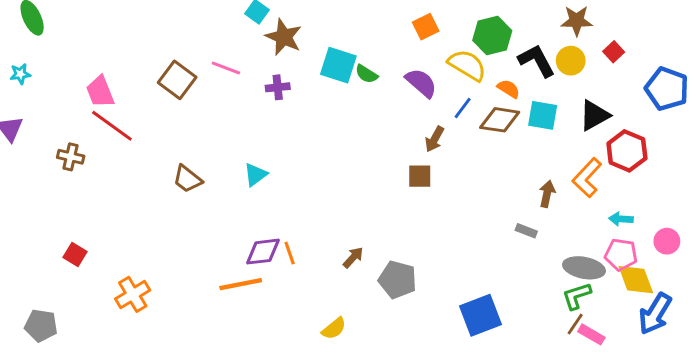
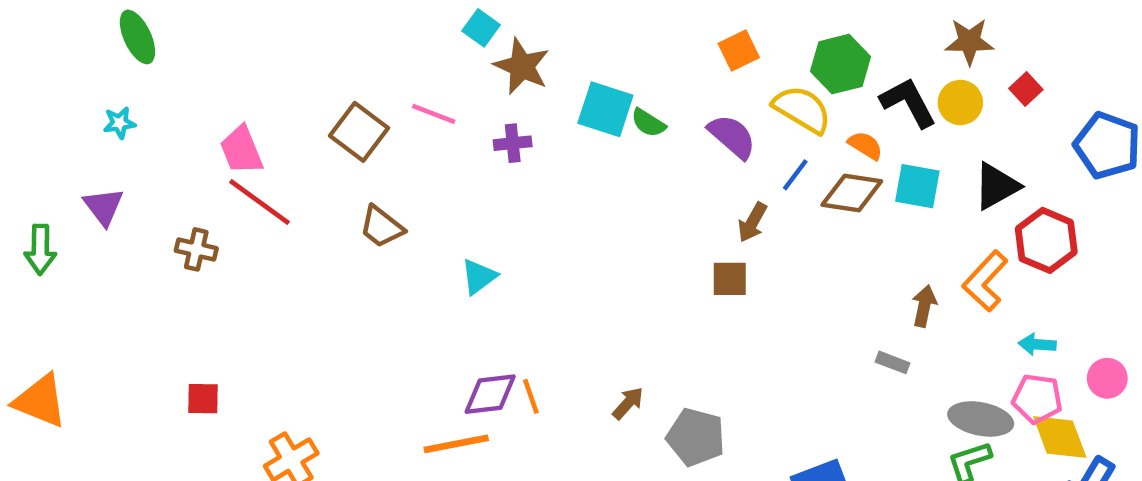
brown trapezoid: (187, 179) -> (382, 227), moved
red square: (75, 254) -> (203, 399), turned -30

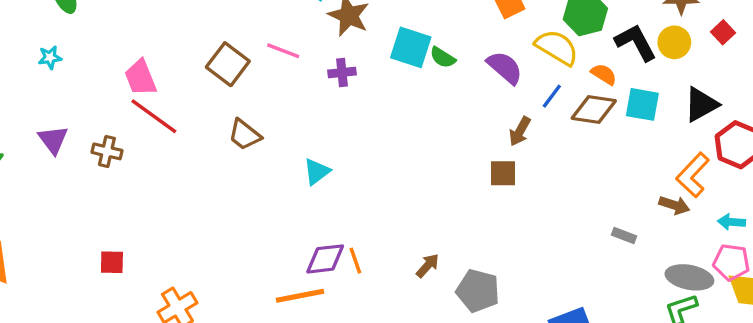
purple triangle: (104, 206) -> (53, 140), moved
brown arrow: (924, 306) -> (674, 205), moved, turned 96

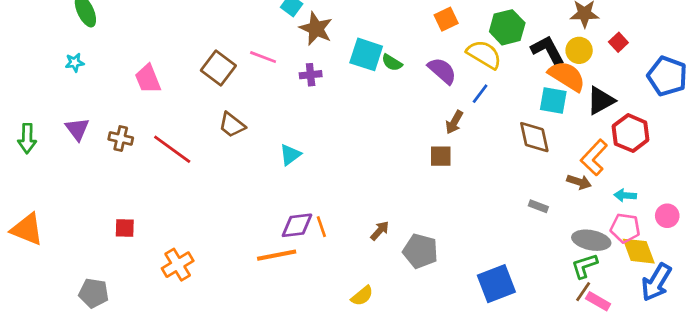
orange semicircle: (604, 74) -> (567, 76), moved, size x1.8
brown diamond: (594, 109) -> (534, 137), moved, turned 69
red line: (154, 116) -> (172, 149), moved

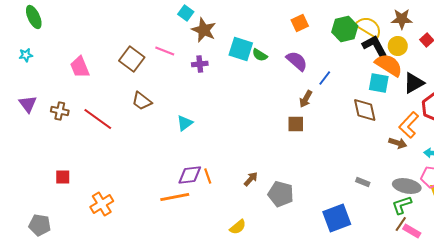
yellow semicircle: (484, 54) -> (369, 27), moved
gray rectangle: (538, 206) -> (363, 182), moved

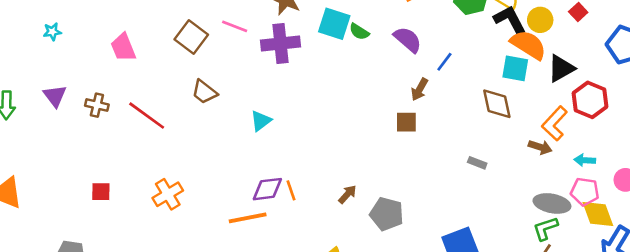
purple cross: (200, 64) -> (280, 43), size x1.8
gray rectangle: (363, 182) -> (477, 163), moved
orange cross: (102, 204) -> (168, 194), moved

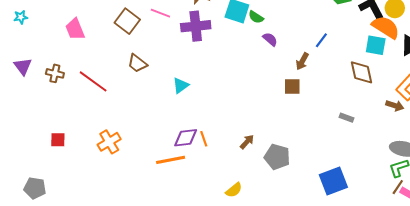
purple semicircle: (408, 40) -> (270, 39), moved, size x0.7

